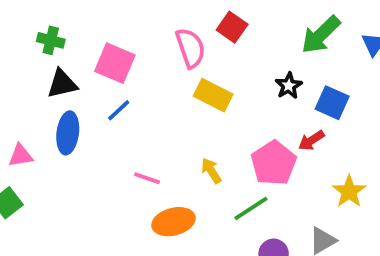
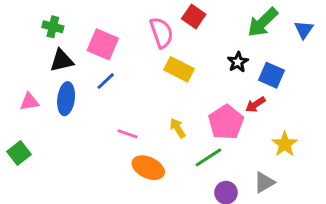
pink triangle: (21, 156) -> (29, 102), moved
orange ellipse: (173, 222) -> (148, 168), turned 40

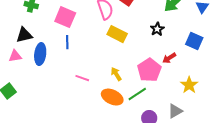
black triangle: (62, 61) -> (24, 35), moved
blue square: (271, 75) -> (194, 41), moved
blue line: (106, 81) -> (67, 42), turned -48
orange ellipse: (148, 168) -> (112, 97), moved

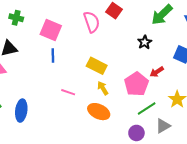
yellow rectangle: (117, 34) -> (97, 66), moved
blue ellipse: (40, 54) -> (21, 111), moved
green line: (137, 94) -> (147, 108), moved

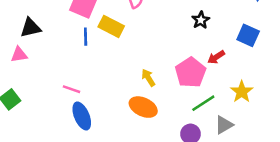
yellow rectangle: (97, 66) -> (111, 26), moved
pink line: (68, 92) -> (72, 89), moved
blue ellipse: (21, 111) -> (82, 116), moved, turned -30

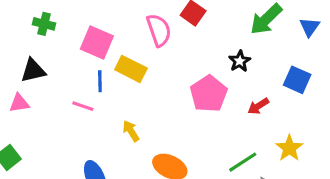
pink pentagon: (191, 72) -> (209, 94), moved
yellow arrow: (148, 78) -> (131, 131), moved
pink line: (72, 89) -> (83, 106), moved

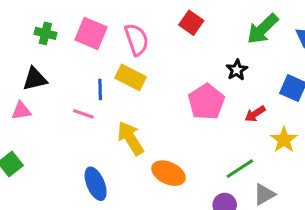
pink semicircle: (159, 30) -> (137, 39), moved
pink square: (97, 43) -> (91, 33), moved
yellow arrow: (131, 131) -> (130, 138), size x1.6
yellow star: (289, 148) -> (284, 140), moved

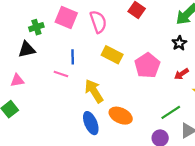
green cross: (45, 33) -> (36, 27), moved, turned -32
black star: (237, 70) -> (179, 43), moved
yellow rectangle: (130, 77) -> (112, 55), moved
pink triangle: (21, 111) -> (17, 80), moved
blue ellipse: (96, 184) -> (91, 123), moved

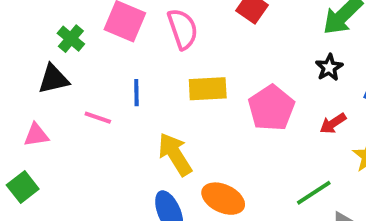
green cross: (36, 27) -> (71, 39), turned -32
yellow rectangle: (112, 55) -> (208, 89), turned -30
pink line: (61, 74) -> (98, 118), moved

